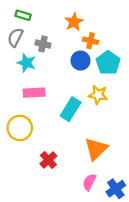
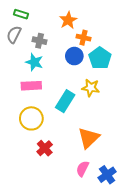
cyan star: (26, 63) -> (34, 62), moved
yellow circle: (20, 128) -> (31, 118), moved

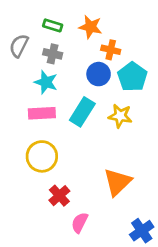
green rectangle: (21, 14) -> (53, 25), moved
orange star: (68, 20) -> (90, 27), turned -30
cyan rectangle: (65, 101) -> (82, 112), moved
pink semicircle: (83, 169) -> (80, 223), moved

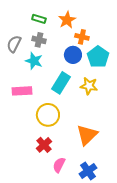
orange star: (90, 27) -> (67, 20), turned 30
gray semicircle: (19, 46) -> (14, 44), moved
pink rectangle: (42, 113) -> (22, 91), moved
yellow circle: (42, 156) -> (48, 115), moved
blue cross: (142, 231) -> (88, 171), moved

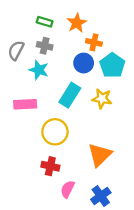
red cross: (44, 145) -> (50, 166), turned -35

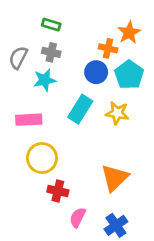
orange star: (77, 23) -> (129, 33), moved
cyan star: (39, 70) -> (45, 80), turned -30
yellow circle: (55, 132) -> (42, 158), moved

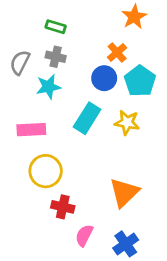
orange star: (129, 33) -> (134, 17), moved
orange cross: (108, 48) -> (117, 52), turned 36

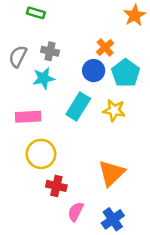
orange star: (134, 17) -> (135, 15), moved
green rectangle: (56, 27) -> (36, 13), moved

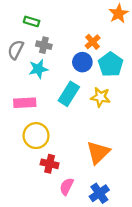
green rectangle: (36, 13) -> (32, 21), moved

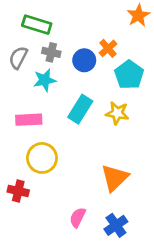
green rectangle: (32, 21) -> (37, 25), size x1.5
blue circle: (82, 62) -> (84, 60), moved
red cross: (50, 164) -> (18, 191), moved

